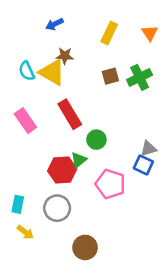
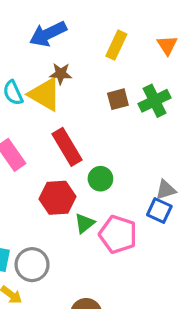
blue arrow: (55, 24) -> (48, 34), size x1.6
green triangle: (79, 160) -> (85, 223), moved
red hexagon: (62, 170) -> (58, 198), moved
gray circle: (57, 208) -> (32, 265), moved

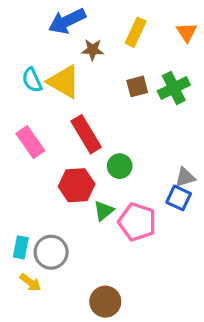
brown star: (61, 74) -> (93, 50), moved

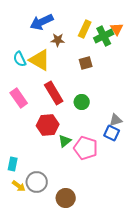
green cross: (174, 88) -> (104, 36), moved
green circle: (120, 166) -> (82, 102), moved
gray circle: (51, 252) -> (37, 182), moved

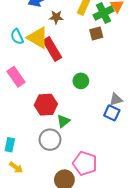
brown square: (86, 63) -> (96, 34), moved
red rectangle: (54, 93) -> (52, 49), moved
pink pentagon: (86, 148) -> (85, 163), moved
gray circle: (37, 182) -> (50, 140), moved

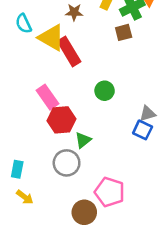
cyan semicircle: (17, 37) -> (23, 24), moved
pink rectangle: (16, 77) -> (48, 97), moved

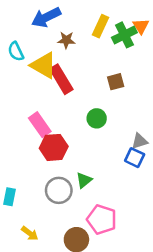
brown square: (124, 32) -> (116, 82), moved
green triangle: (83, 140) -> (84, 180), moved
yellow arrow: (25, 197) -> (30, 233), moved

